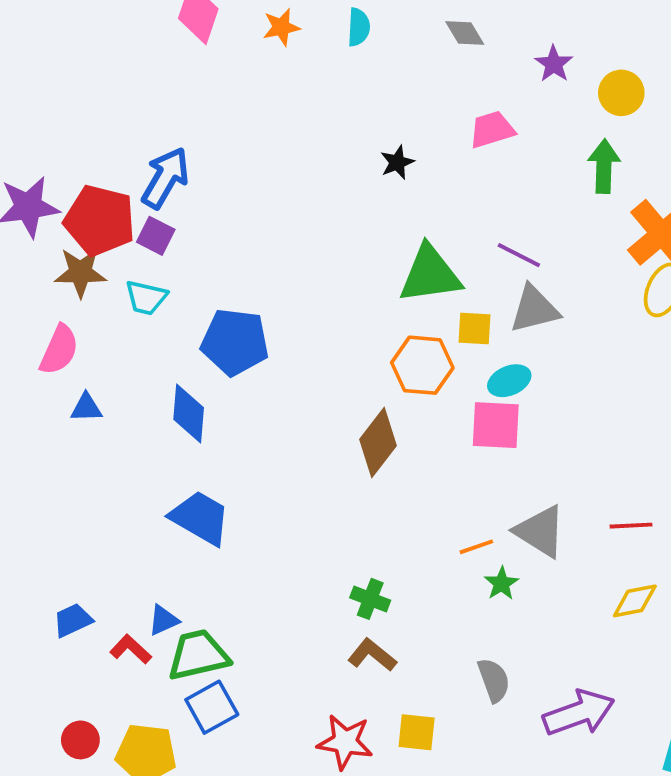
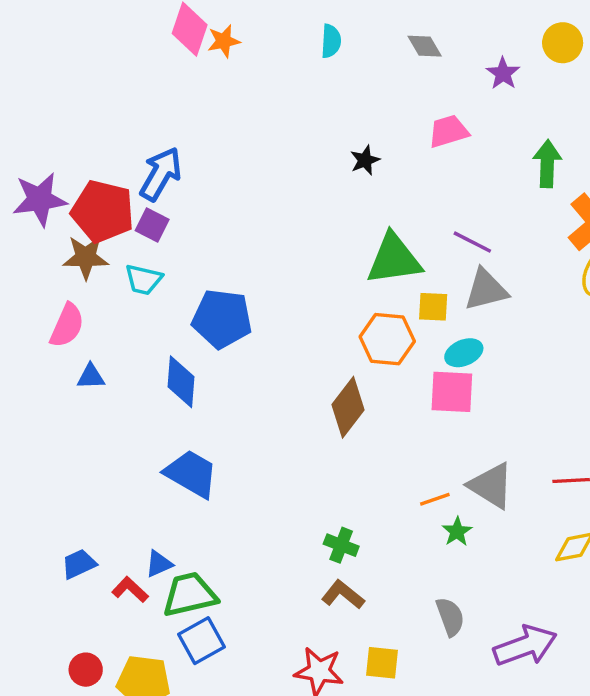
orange star: (281, 27) -> (224, 41), moved
yellow circle: (621, 93) -> (563, 43), moved

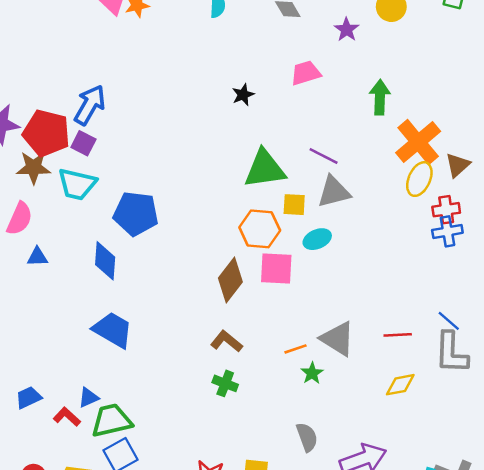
cyan trapezoid: (144, 279) -> (77, 184), size x1.4
pink square: (452, 392) -> (276, 268), moved
brown L-shape: (343, 595) -> (226, 341), moved

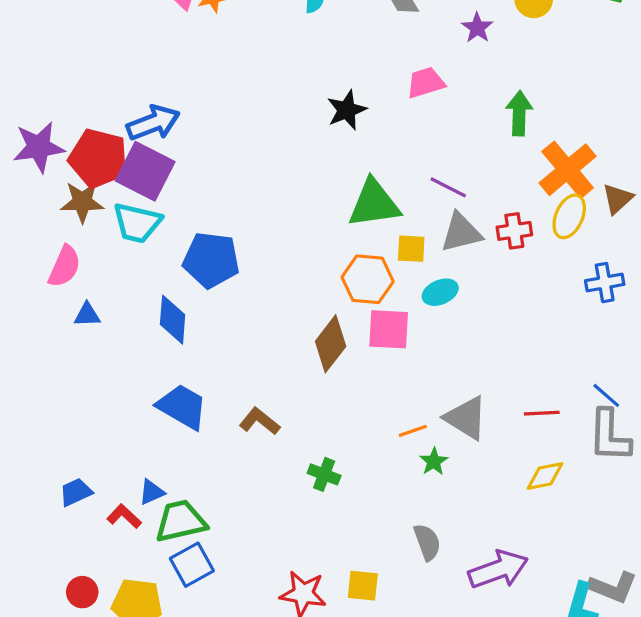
black star: (243, 95) -> (347, 110), size x1.4
blue arrow: (90, 105) -> (153, 123), turned 39
purple square: (83, 143) -> (145, 171), size x1.8
red cross: (446, 210) -> (514, 231), moved
brown L-shape: (226, 341) -> (260, 421), moved

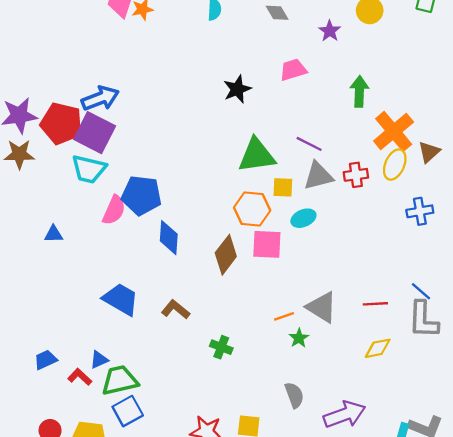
brown star: (82, 202) -> (19, 154), moved
pink semicircle: (64, 266) -> (114, 210), moved
blue diamond: (173, 320) -> (169, 238), moved

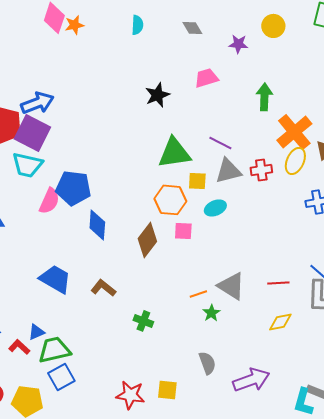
purple star: (330, 31) -> (238, 44), turned -30
pink square: (267, 244) -> (183, 231), size x0.7

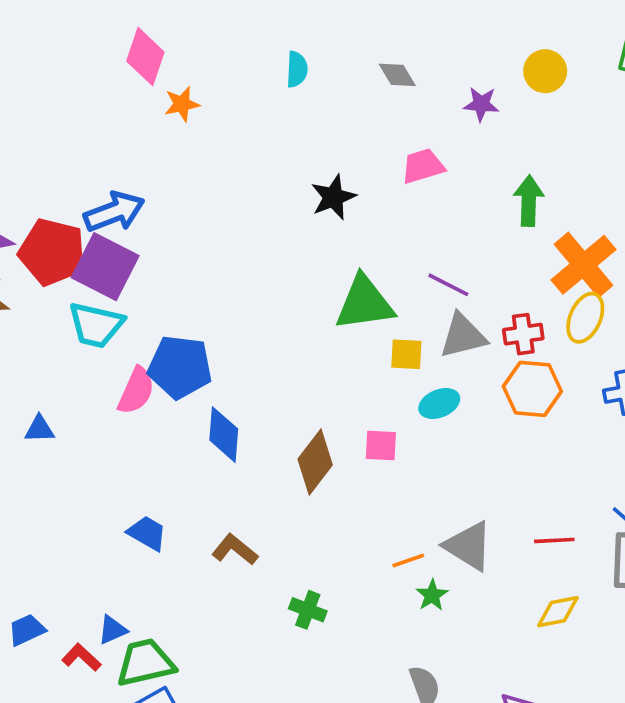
orange star: (74, 25) -> (182, 104), moved
orange hexagon: (170, 200) -> (532, 389), moved
blue trapezoid: (55, 279) -> (147, 533), size x0.7

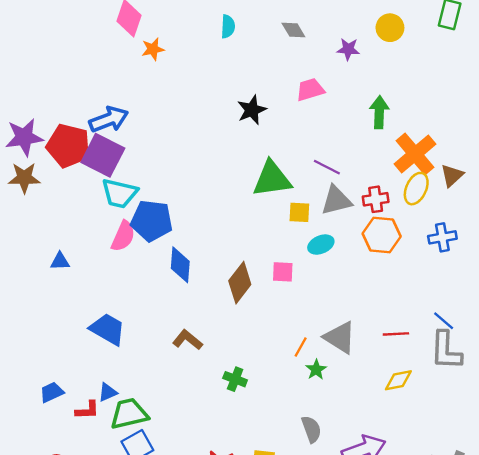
cyan trapezoid: (96, 325) -> (120, 193), moved
blue trapezoid: (147, 533) -> (108, 329), moved, size x1.4
orange line: (408, 561) -> (301, 347), turned -42
red L-shape: (81, 657) -> (87, 410), turned 135

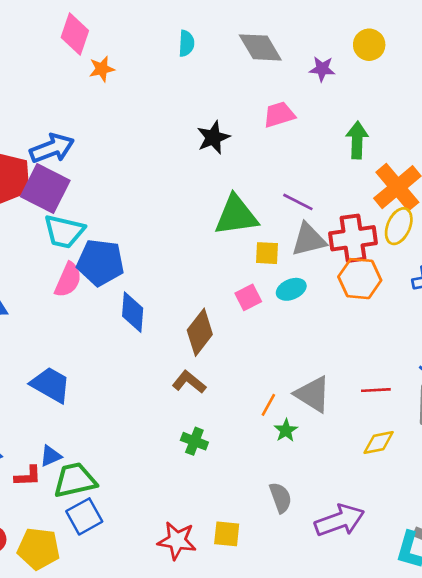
gray diamond: (293, 30) -> (260, 47), size x1.6
red cross: (376, 199) -> (353, 238), size x1.6
pink square: (283, 272) -> (248, 297), moved, turned -30
brown L-shape: (187, 340) -> (189, 382), moved

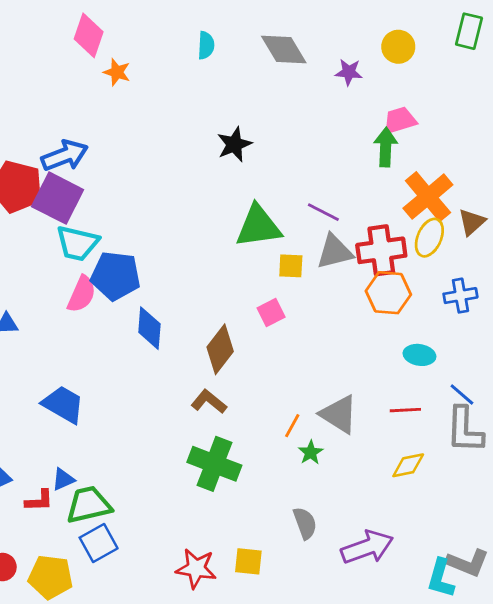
orange star: (102, 69) -> (117, 72), turned 30
pink trapezoid: (279, 115) -> (400, 120), moved
cyan ellipse: (291, 289) -> (419, 355), moved, turned 32
green cross: (194, 441) -> (214, 464), size x1.8

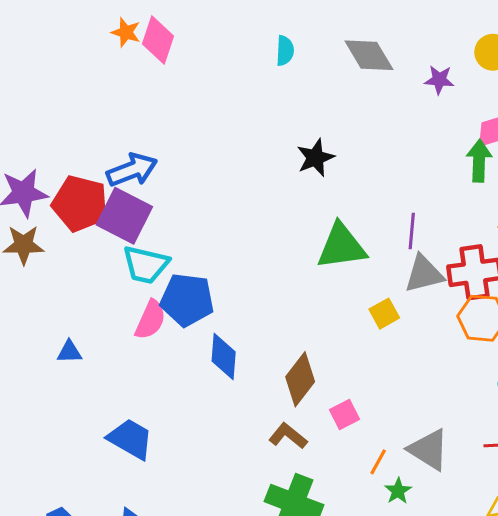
orange star: (117, 72) -> (126, 32), moved
purple line: (323, 212) -> (412, 231), turned 68
yellow square: (291, 266) -> (384, 314), moved, turned -32
pink square: (271, 313) -> (344, 414), moved

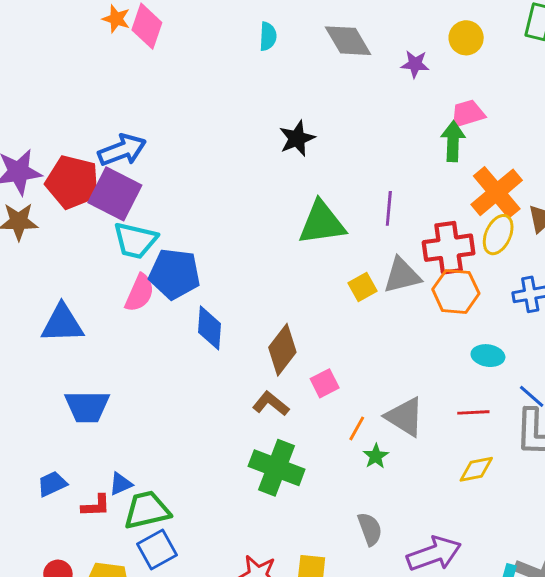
gray triangle: (424, 274) -> (402, 275), moved
blue triangle: (69, 352) -> (62, 324), size x1.8
blue trapezoid: (130, 439) -> (87, 407), moved, turned 150

